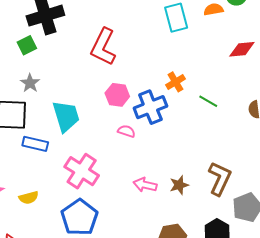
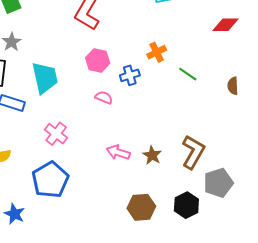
blue cross: (150, 107) -> (130, 75), size x0.6
pink cross: (82, 171) -> (56, 134), size x0.7
brown star: (179, 185) -> (152, 155), turned -30

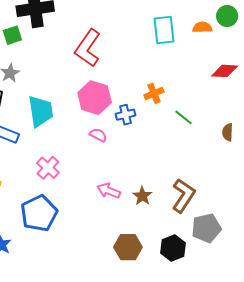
pink hexagon: (98, 61) -> (95, 98), size x1.4

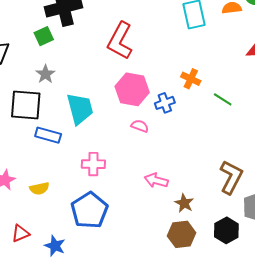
orange cross: (154, 93) -> (191, 79), turned -36
pink cross: (48, 168) -> (93, 164), turned -35
brown star: (142, 196) -> (184, 203), moved

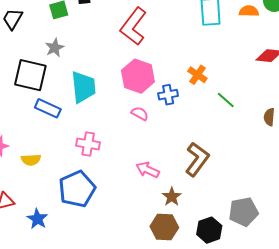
brown L-shape: (231, 177) -> (197, 159), moved

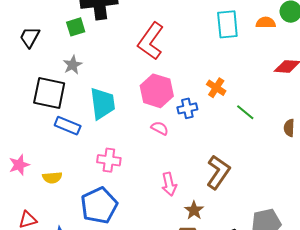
pink arrow: (148, 170) -> (169, 184), turned -125

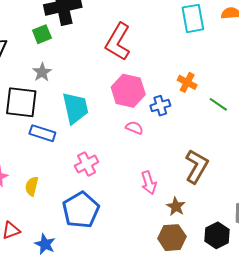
pink cross: (109, 160) -> (87, 164), turned -30
yellow semicircle: (52, 178) -> (32, 186), turned 114

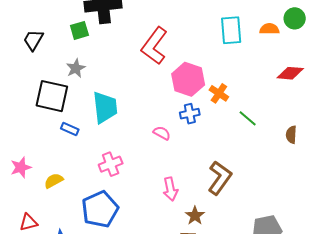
pink hexagon: (128, 91) -> (188, 79), moved
blue rectangle: (42, 133) -> (70, 129), size x0.7
yellow semicircle: (32, 186) -> (54, 181), turned 42

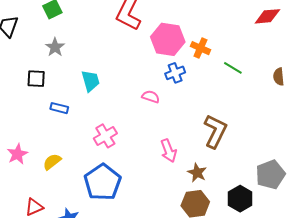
black square: (52, 96) -> (36, 79), size x0.6
cyan trapezoid: (105, 107) -> (90, 81), size x0.7

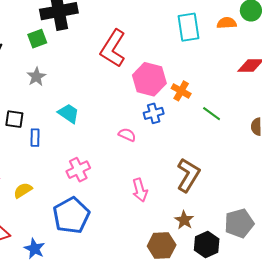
black square: (36, 79) -> (14, 119), moved
cyan trapezoid: (90, 81) -> (69, 113), turned -45
blue rectangle: (59, 108) -> (35, 138), turned 72
brown star: (197, 173) -> (184, 220), moved

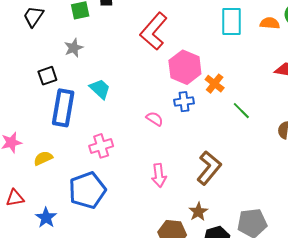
black square: (14, 119) -> (47, 76), moved, turned -36
blue rectangle: (35, 138) -> (63, 108), size x2.0

